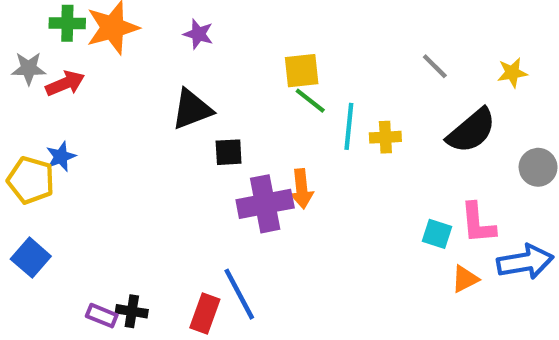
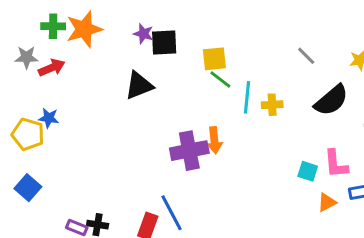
black square: (229, 152) -> (164, 43), moved, size x1.4
blue star: (61, 157) -> (49, 118), turned 30

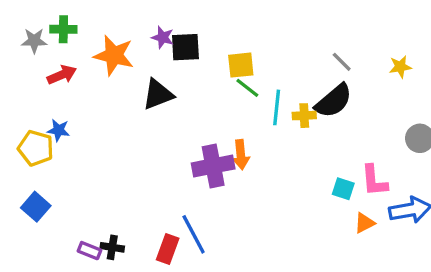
orange star: (84, 29) -> (114, 55), moved, turned 30
gray star: (26, 57) -> (34, 41), moved
black semicircle: (331, 100) -> (334, 101), moved

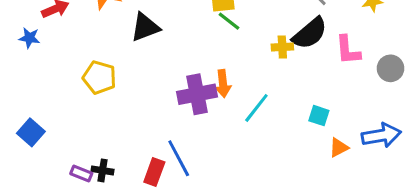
cyan line: (277, 107) -> (256, 108), moved, turned 32
blue star: (59, 130) -> (29, 38), moved
yellow pentagon: (36, 148) -> (99, 77), moved
pink L-shape: (374, 181) -> (348, 50), moved

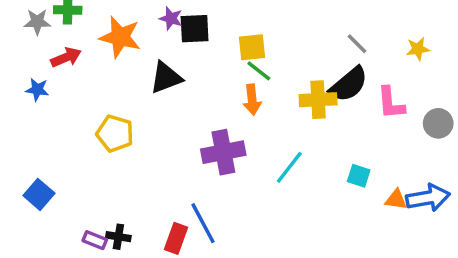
yellow cross: (282, 47) -> (318, 100), size x1.5
orange arrow: (223, 84) -> (252, 100), moved
orange triangle: (339, 148) -> (396, 199), moved, turned 35

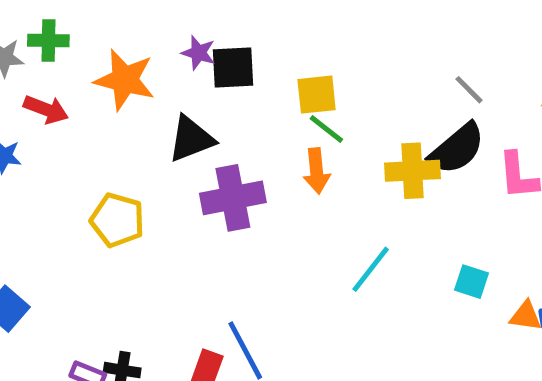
red arrow: (66, 57) -> (46, 109), turned 44
purple cross: (223, 152) -> (233, 198), moved

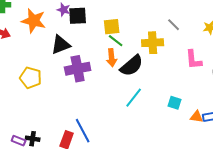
black semicircle: (457, 149) -> (132, 66), moved
yellow cross: (412, 171) -> (153, 43), moved

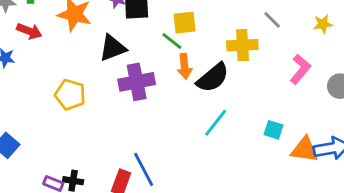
green line: (116, 41) -> (172, 41), moved
pink L-shape: (194, 60) -> (300, 69), turned -135
orange triangle: (197, 117) -> (305, 150), size x1.5

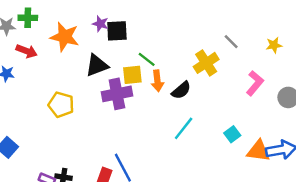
yellow square: (185, 23) -> (132, 75), moved
yellow cross: (242, 45) -> (206, 63), turned -30
black semicircle: (213, 78) -> (181, 90), size x0.7
cyan square: (273, 130) -> (232, 134), turned 35

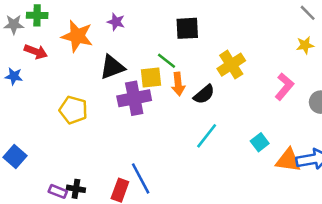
black square: (117, 31) -> (187, 28), moved
gray line: (231, 42) -> (308, 13), moved

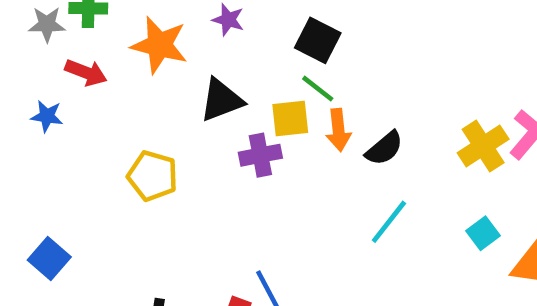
black square: (187, 28) -> (318, 40), moved, turned 30
yellow cross: (231, 65) -> (483, 146), moved
purple cross: (134, 98) -> (260, 155), size x0.7

